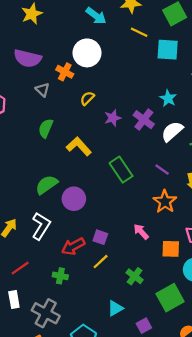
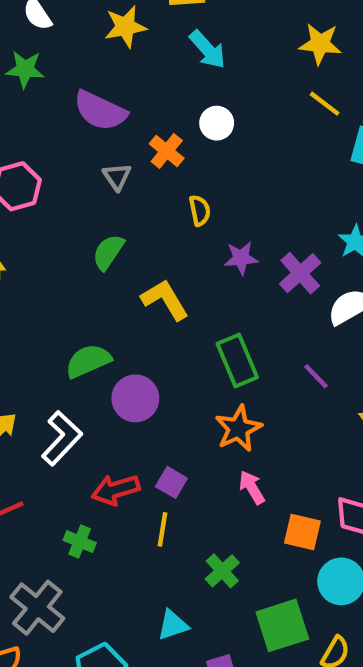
cyan arrow: (96, 16) -> (208, 50), moved
white circle: (87, 53) -> (217, 123), size x0.6
yellow semicircle: (87, 98) -> (200, 210), turned 112
orange star: (165, 202) -> (238, 429), moved
yellow line: (101, 262) -> (163, 529), turned -49

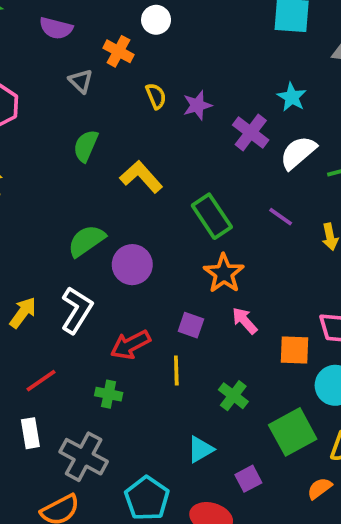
purple semicircle: (100, 111) -> (56, 28), size x0.7
purple star: (241, 258) -> (197, 105), moved
purple square: (171, 482) -> (191, 325), moved

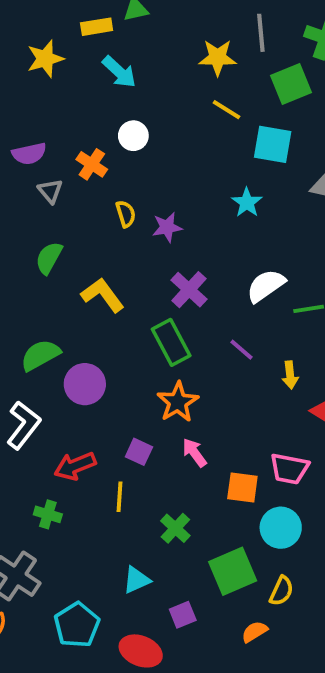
purple semicircle: (56, 28) -> (29, 154), moved, turned -32
cyan star: (292, 97) -> (247, 203), moved
purple cross: (251, 133) -> (189, 290), moved

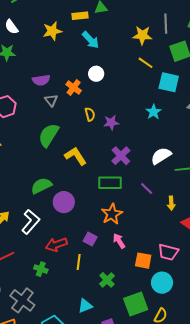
green semicircle: (49, 258) -> (49, 135), size x1.4
green rectangle: (171, 342) -> (110, 183), turned -65

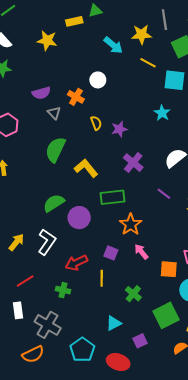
yellow star: (52, 31) -> (47, 41), turned 30
cyan arrow: (91, 40) -> (113, 45), moved
green rectangle: (110, 183) -> (113, 197), moved

